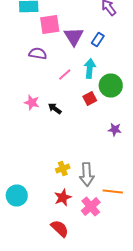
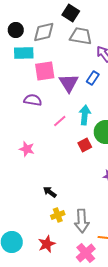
blue rectangle: (98, 40) -> (93, 78), moved
black arrow: (55, 108) -> (50, 192), moved
red star: (63, 198) -> (47, 244), moved

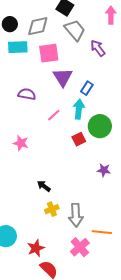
gray trapezoid: (81, 36) -> (75, 30), turned 40
pink square: (45, 71) -> (49, 53), moved
blue rectangle: (93, 78) -> (87, 88), moved
red star: (47, 244) -> (36, 248), moved

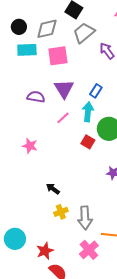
gray trapezoid: (75, 30) -> (84, 33), turned -90
purple triangle: (63, 77) -> (64, 89), moved
red square: (79, 139) -> (88, 142), turned -32

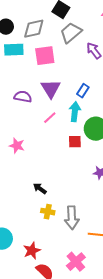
red square: (88, 142) -> (75, 142), turned -32
yellow cross: (61, 212) -> (48, 212), turned 32
pink cross: (89, 250) -> (76, 262), moved

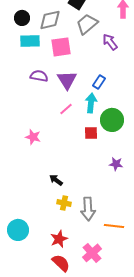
purple semicircle: (23, 97) -> (39, 76), moved
red star: (32, 251) -> (59, 239), moved

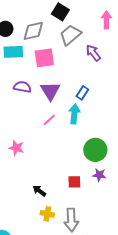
green circle: (112, 120) -> (95, 150), moved
red square: (91, 133) -> (74, 182), moved

